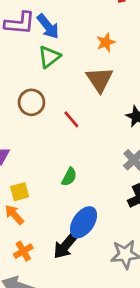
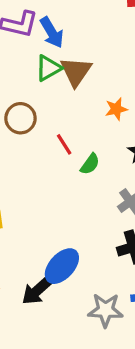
orange star: (106, 42) -> (116, 109), moved
brown triangle: (100, 79) -> (76, 71), moved
green semicircle: (69, 177) -> (90, 164), moved

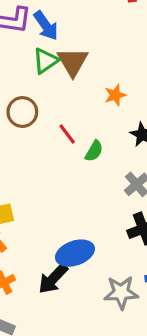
blue ellipse: (62, 266) -> (75, 253), turned 33

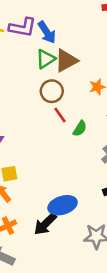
brown triangle: (73, 62) -> (66, 60), turned 30
brown circle: (22, 112) -> (52, 91), moved

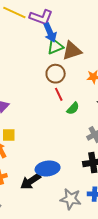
blue arrow: (47, 32) -> (50, 33), moved

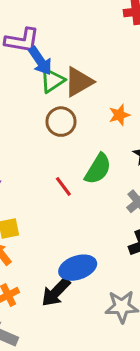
red line: (59, 94) -> (63, 186), moved
green semicircle: (73, 108) -> (98, 169), size x1.5

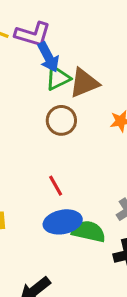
green semicircle: (98, 169) -> (89, 231), moved, turned -116
blue ellipse: (78, 268) -> (63, 222), moved

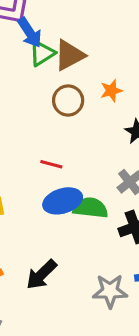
brown circle: (61, 120) -> (68, 101), moved
red line: (56, 186) -> (51, 164), turned -40

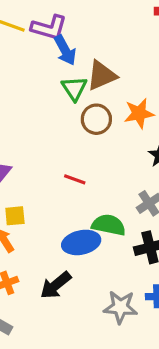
green triangle: (42, 53) -> (74, 88), moved, turned -36
orange star: (111, 91) -> (139, 113), size x1.4
blue ellipse: (63, 201) -> (81, 242), moved

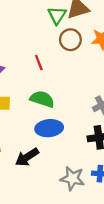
red line: (75, 179) -> (39, 62), moved, turned 42
green semicircle: (109, 225) -> (42, 99), moved

